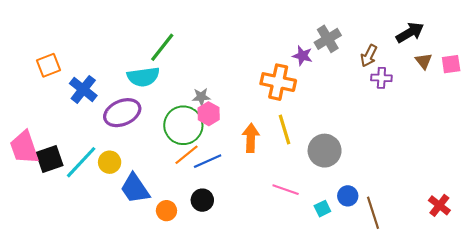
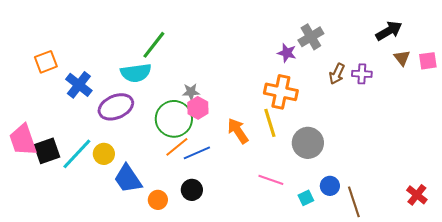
brown arrow: (369, 56) -> (337, 74), moved
orange cross: (278, 82) -> (281, 92), moved
orange arrow: (251, 138) -> (238, 131), turned -36

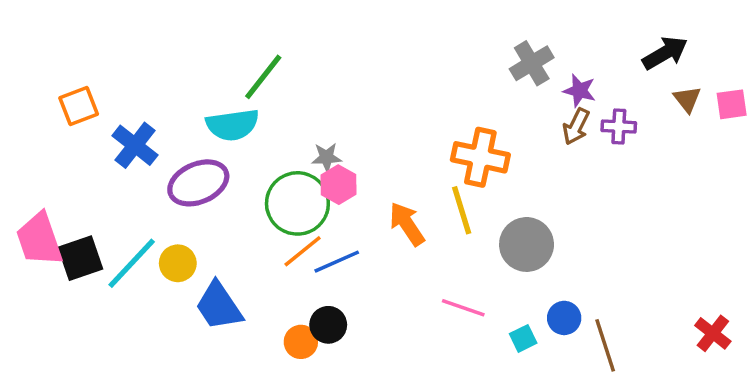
purple star: (287, 53) -> (580, 91), moved
orange circle: (158, 200) -> (301, 342), moved

